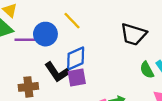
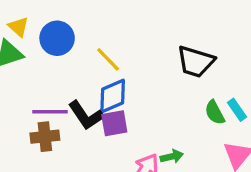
yellow line: (72, 21) -> (108, 59), moved
blue circle: (45, 34) -> (57, 38), moved
purple line: (27, 40) -> (50, 112), moved

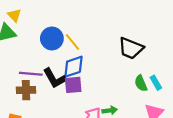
blue circle: (57, 38) -> (52, 38), moved

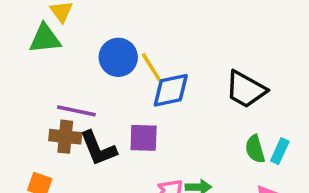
blue diamond: (73, 67) -> (171, 90), moved
black L-shape: (55, 78) -> (98, 148), moved
cyan rectangle: (156, 83) -> (280, 151), turned 48

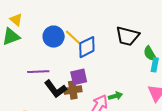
brown cross: (65, 137) -> (73, 90), moved
green semicircle: (255, 149) -> (150, 54), moved

